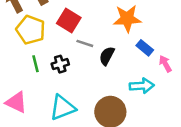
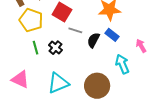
blue rectangle: (145, 48) -> (112, 35), moved
black cross: (60, 64) -> (56, 48), turned -32
cyan arrow: (142, 86) -> (122, 64), turned -108

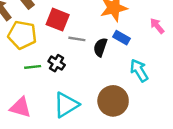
pink arrow: (141, 46) -> (157, 26), moved
green line: (35, 48) -> (33, 67), turned -72

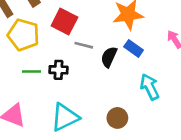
black cross: (57, 63) -> (59, 70), turned -35
brown circle: (113, 101) -> (117, 118), size x0.6

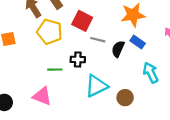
green line: (31, 72) -> (55, 70), moved
cyan triangle: (65, 117) -> (96, 86), moved

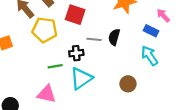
gray line: (98, 40) -> (94, 39), moved
blue rectangle: (138, 42) -> (151, 31), moved
cyan triangle: (96, 86) -> (81, 78), moved

